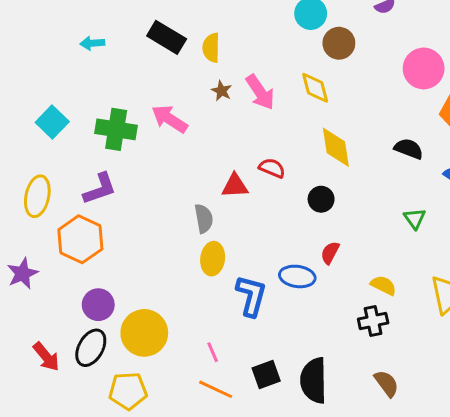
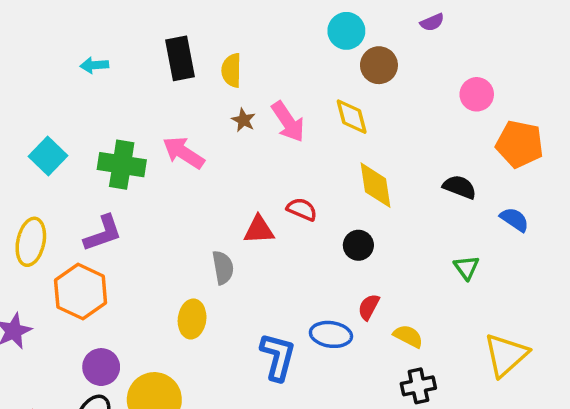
black rectangle: (167, 37) -> (180, 58), turned 48
pink circle: (424, 68) -> (477, 94), size x0.7
yellow ellipse: (213, 259) -> (192, 319), moved
yellow semicircle: (383, 285) -> (408, 336), moved

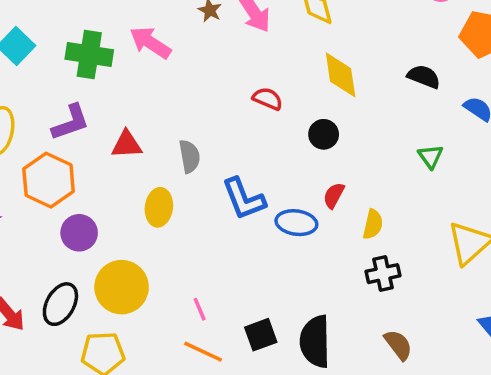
red triangle: (259, 230) -> (127, 144), moved
yellow semicircle: (408, 336) -> (373, 224), turned 76
blue L-shape: (278, 357) -> (244, 199), moved, turned 144
purple circle: (101, 367) -> (79, 233), moved

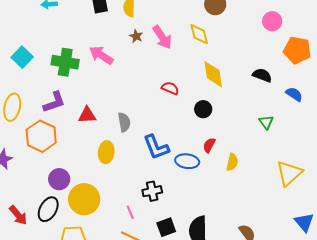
purple circle: (79, 233) -> (59, 179), moved
black cross: (383, 274) -> (152, 191), moved

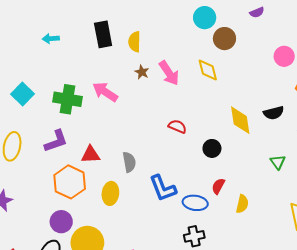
yellow diamond: (213, 74) -> (240, 120), moved
black semicircle: (262, 75) -> (274, 113), turned 144
orange hexagon: (41, 136) -> (70, 182), moved
black cross: (152, 191) -> (194, 236), moved

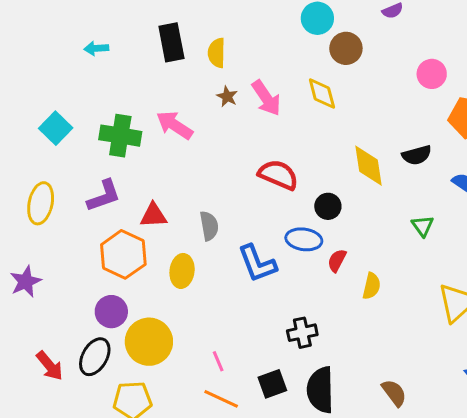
red semicircle: (177, 126) -> (278, 175), size x1.5
blue ellipse: (195, 203) -> (304, 239), moved

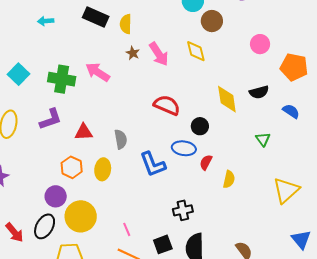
black rectangle: (171, 42) -> (96, 17), turned -55
pink circle: (432, 74) -> (260, 44), moved
orange hexagon: (123, 254) -> (72, 167), moved, size x0.7

